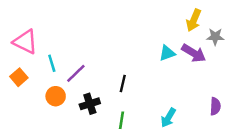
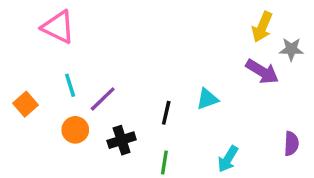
pink triangle: (25, 42) -> (58, 27), moved
cyan triangle: (167, 53) -> (207, 99), moved

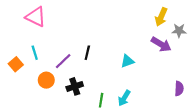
cyan line: (70, 85) -> (35, 53), moved
black line: (166, 113) -> (87, 53), moved
cyan arrow: (228, 159) -> (124, 98), moved

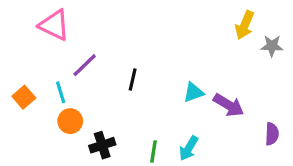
purple arrow: (161, 44) -> (229, 105), moved
cyan line: (35, 53) -> (61, 92), moved
purple line: (63, 61) -> (85, 65), moved
black cross: (75, 86) -> (102, 145), moved

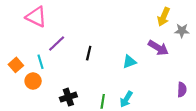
purple arrow: (229, 105) -> (158, 48), moved
orange circle: (70, 121) -> (33, 81), moved

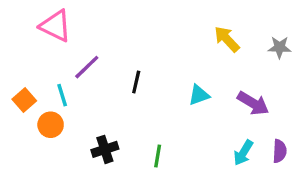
yellow arrow: (164, 17) -> (227, 39), moved, turned 114
purple arrow: (158, 48) -> (253, 103), moved
purple semicircle: (182, 90) -> (280, 151), moved
cyan arrow: (126, 99) -> (243, 153), moved

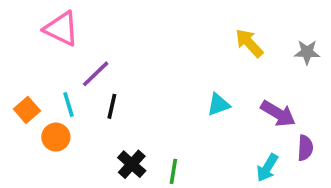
black line: (136, 82) -> (112, 106), moved
black cross: (105, 149) -> (132, 164), moved, turned -30
purple semicircle: (280, 151) -> (305, 148), moved

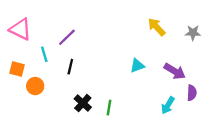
pink triangle: (61, 29) -> (20, 29), moved
purple line: (96, 74) -> (67, 37), moved
cyan line: (69, 105) -> (44, 54), moved
orange square: (27, 110) -> (17, 69), turned -35

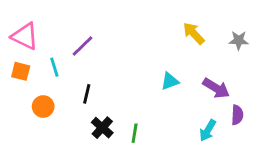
black line: (70, 67) -> (87, 94), moved
orange square: (17, 69) -> (21, 71), moved

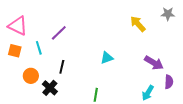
gray star: (239, 40) -> (168, 14), moved
cyan triangle: (170, 81) -> (107, 58), moved
black cross: (102, 128) -> (50, 88), moved

